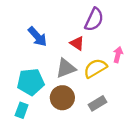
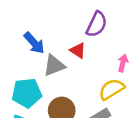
gray triangle: (66, 68) -> (54, 65), moved
yellow semicircle: (95, 68) -> (112, 89), moved

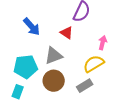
gray triangle: (54, 65) -> (54, 56), moved

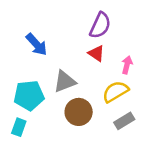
red triangle: (67, 33) -> (96, 53), moved
brown circle: (54, 81) -> (79, 112), moved
gray rectangle: (85, 86) -> (124, 121), moved

